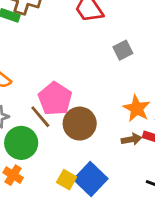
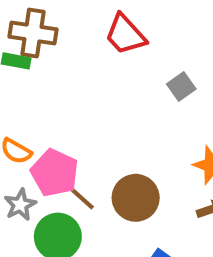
pink pentagon: (55, 99) -> (55, 173), moved

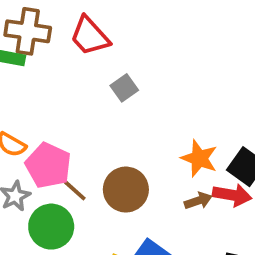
red trapezoid: (125, 35) -> (90, 36), moved
gray square: (181, 86) -> (124, 88), moved

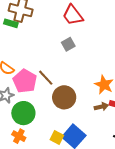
red trapezoid: (90, 36) -> (73, 15), moved
brown line: (72, 188) -> (46, 78), moved

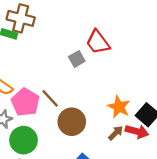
red trapezoid: (73, 15) -> (98, 42), moved
brown arrow: (101, 107) -> (116, 133), turned -32

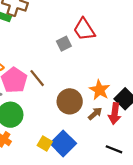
brown circle: (72, 122) -> (70, 101), moved
red arrow: (137, 131) -> (115, 113), turned 78

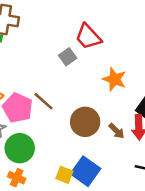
orange star: (100, 90) -> (115, 79), moved
brown arrow: (95, 114) -> (117, 131), turned 96

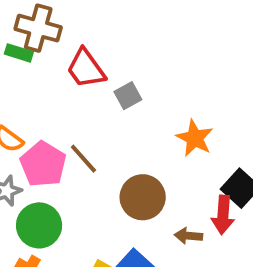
red trapezoid: (88, 37) -> (86, 69), moved
brown arrow: (117, 131) -> (188, 236), moved, turned 132

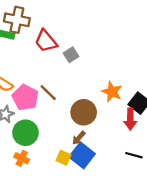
orange star: (195, 138) -> (112, 92), moved
brown arrow: (188, 236) -> (79, 138), moved, turned -48

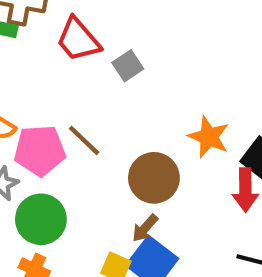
pink pentagon: (25, 97) -> (40, 150), turned -30

